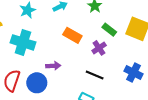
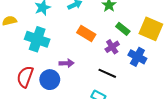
blue cross: (133, 73) -> (137, 57), moved

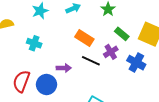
cyan cross: (37, 39) -> (34, 43), size x0.6
black line: (107, 73) -> (91, 61), moved

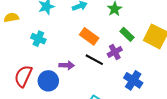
blue cross: (136, 63) -> (133, 80), moved

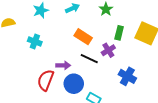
green rectangle: (127, 34) -> (119, 33), turned 64
red semicircle: (23, 76) -> (46, 80), moved
blue circle: (48, 81) -> (74, 84), moved

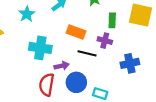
cyan cross: (35, 41) -> (40, 48), moved, size x1.5
purple cross: (108, 50) -> (105, 41), turned -32
blue cross: (127, 76) -> (130, 63), turned -30

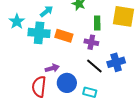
cyan cross: (40, 48) -> (39, 33), moved
black line: (87, 53) -> (94, 66), moved, turned 30

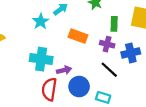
cyan star: (17, 21) -> (41, 21), moved
cyan cross: (39, 33) -> (41, 59), moved
blue cross: (116, 62) -> (131, 53), moved

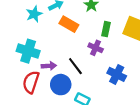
orange rectangle: (78, 36) -> (69, 24), moved
blue cross: (131, 53) -> (117, 74), moved, turned 30
black line: (109, 70) -> (75, 66), moved

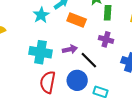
green rectangle: (106, 29) -> (108, 13), moved
purple arrow: (49, 66) -> (70, 49), moved

